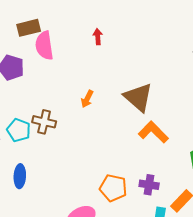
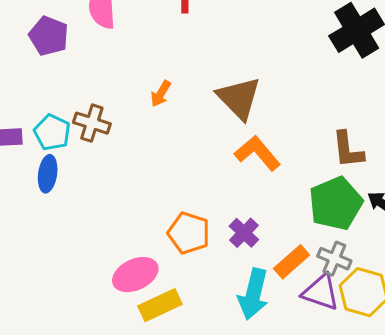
blue ellipse: (20, 176) -> (48, 174), moved
purple cross: (149, 185) -> (244, 233), turned 30

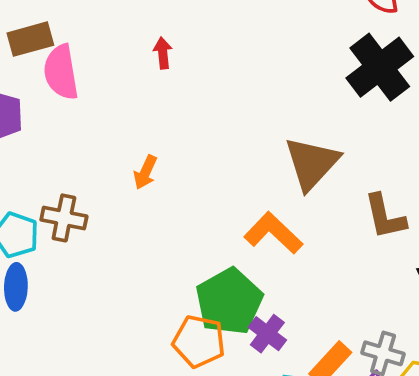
brown triangle: (239, 98) -> (312, 163), moved, turned 33
green pentagon: (336, 203) -> (229, 301), moved

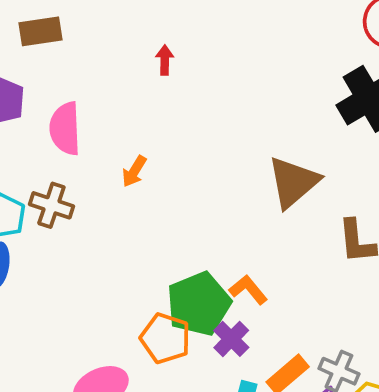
pink semicircle: (61, 72) -> (65, 129), moved
orange L-shape: (273, 233) -> (248, 290), moved, size x0.7

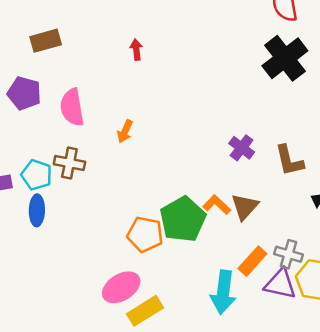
brown triangle: (293, 182) -> (245, 207), moved, size x0.7
orange pentagon: (165, 338) -> (145, 234), moved
purple cross: (231, 339) -> (242, 148), moved

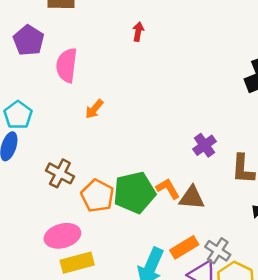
orange arrow: (125, 131) -> (94, 109), moved
brown cross: (69, 163) -> (60, 173), moved
brown triangle: (245, 207) -> (192, 198), turned 36

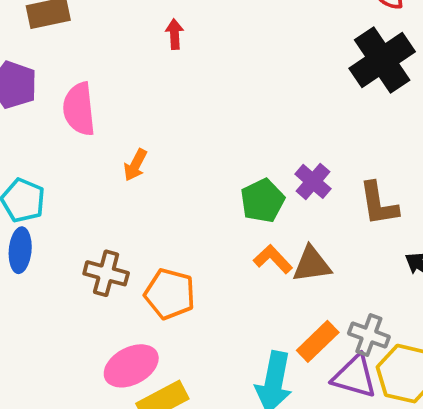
green pentagon: (134, 193) -> (262, 201), moved, size x0.7

